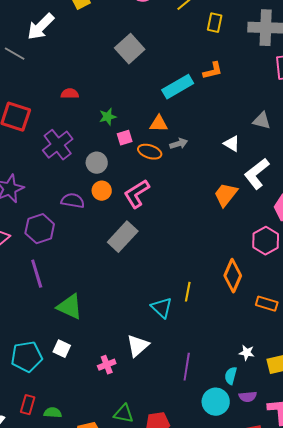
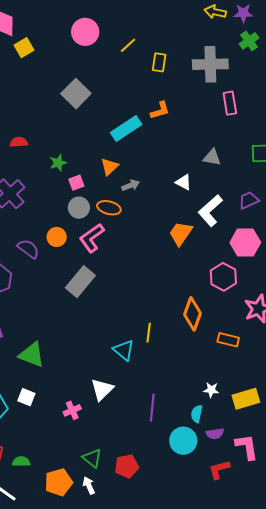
orange triangle: (159, 124) -> (109, 167), turned -42
orange ellipse: (150, 152) -> (109, 208), moved
gray circle: (97, 163) -> (79, 208), moved
purple semicircle: (73, 201) -> (28, 249), turned 30
green triangle: (124, 414) -> (92, 458), turned 30

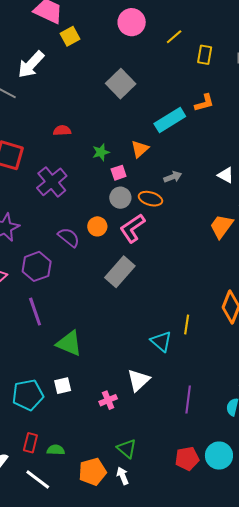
orange triangle: (109, 167) -> (140, 149), moved
white square: (26, 397) -> (63, 386), turned -36
cyan circle: (183, 441) -> (219, 456), moved
red pentagon: (127, 466) -> (187, 459), moved

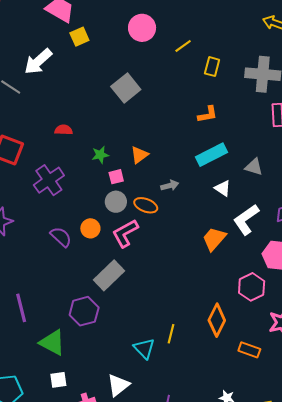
cyan rectangle: (170, 120) -> (211, 155), moved
purple hexagon: (37, 266) -> (84, 311), moved
white square: (63, 386) -> (58, 380), moved

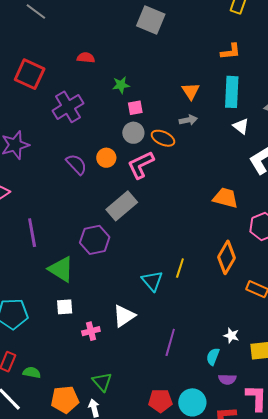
gray square: (126, 88) -> (151, 20), turned -32
orange triangle: (139, 155) -> (191, 91), moved, turned -30
cyan rectangle: (211, 155) -> (232, 92), turned -64
orange trapezoid: (214, 239) -> (225, 198), moved, turned 60

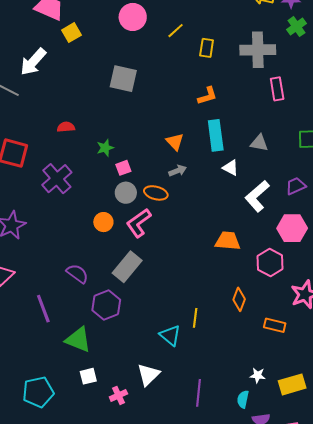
purple semicircle: (76, 164) -> (77, 274), moved
orange diamond: (227, 257) -> (239, 299), size x0.7

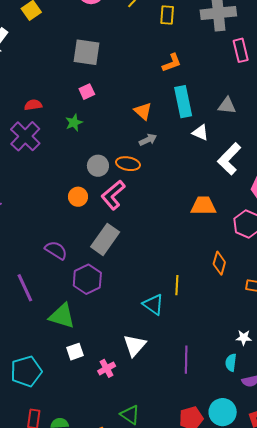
pink square: (123, 168) -> (87, 92), moved
purple cross: (57, 179) -> (25, 136), moved

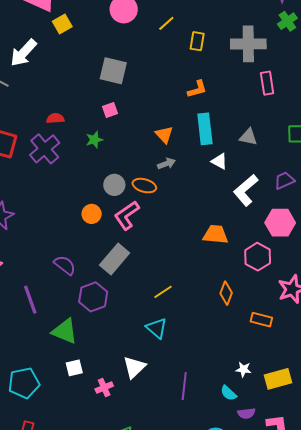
yellow line: (177, 285) -> (163, 292), moved, turned 48
cyan semicircle: (231, 363) -> (229, 393), turned -60

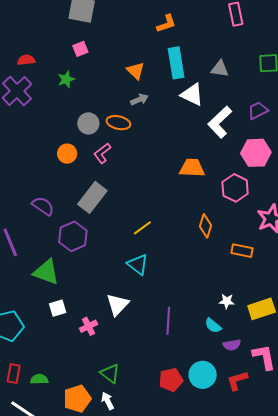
white triangle: (219, 161) -> (192, 95), size x1.4
pink L-shape: (127, 215) -> (102, 153), size x0.7

